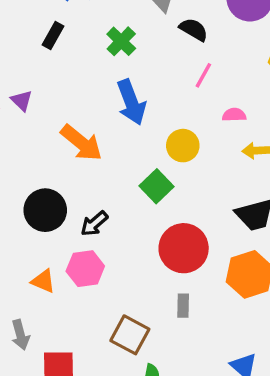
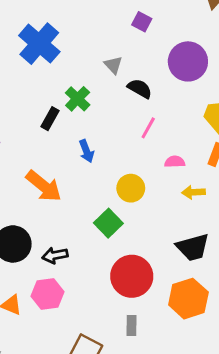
black rectangle: (53, 36) -> (50, 119), moved
blue arrow: (131, 102) -> (86, 151), size x0.6
black arrow: (94, 224) -> (55, 255), turned 30

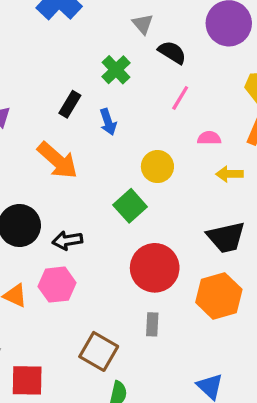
green cross: (78, 99) -> (116, 70), moved
black rectangle: (50, 119) -> (70, 104), moved

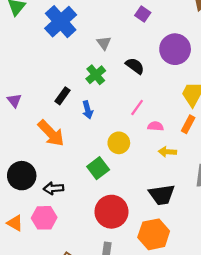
gray triangle: (143, 24) -> (104, 43), moved
pink line: (180, 98) -> (137, 108), moved

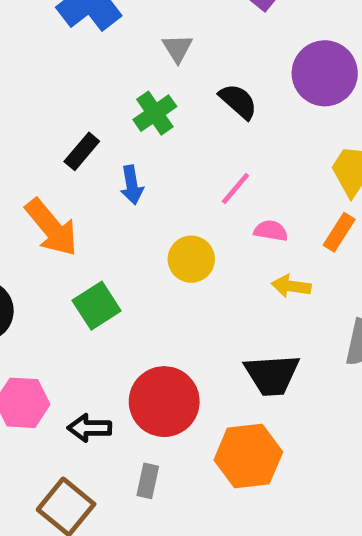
green square: (98, 168) -> (97, 306), moved
black arrow: (54, 188) -> (89, 428), moved

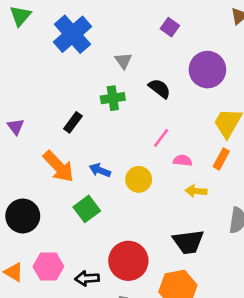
green cross: (155, 113) -> (113, 98), turned 30
blue arrow: (132, 185) -> (100, 170), moved, turned 125

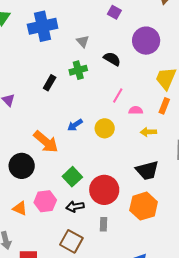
blue cross: (72, 34) -> (43, 26), turned 36
black rectangle: (73, 122) -> (50, 83), moved
orange arrow: (59, 166) -> (46, 142), moved
blue arrow: (100, 170) -> (75, 125), turned -49
green square: (87, 209) -> (72, 177), moved

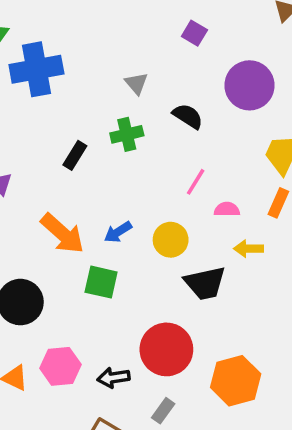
blue cross: (43, 26) -> (36, 69), moved
orange arrow: (46, 142) -> (62, 234), moved
black trapezoid: (147, 170) -> (205, 283), moved
green square: (72, 177) -> (101, 282), moved, turned -36
gray rectangle: (103, 224) -> (163, 411), turned 32

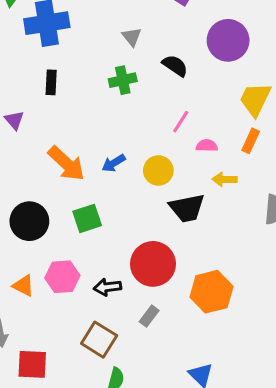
black rectangle: (75, 155) -> (51, 82), moved, turned -30
green square: (101, 282) -> (87, 218), moved, turned -32

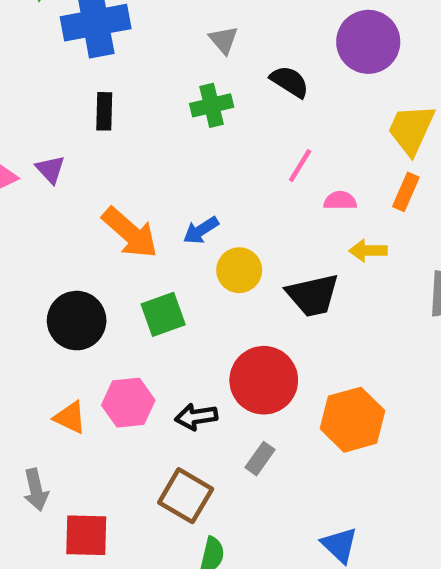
yellow circle: (158, 171) -> (239, 270), moved

